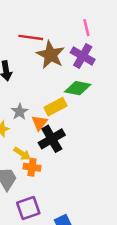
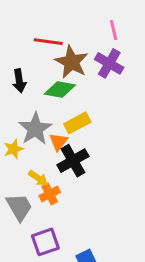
green diamond: (78, 88) -> (60, 90), moved
gray star: (20, 112) -> (35, 129), size x1.6
orange cross: (32, 167) -> (50, 194), turned -35

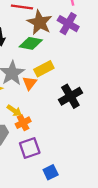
black cross: (73, 161) -> (70, 96), moved
purple square: (45, 242) -> (30, 148), moved

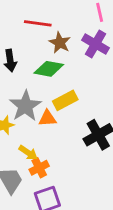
brown star: (40, 22) -> (60, 43), size x0.7
orange triangle: (30, 83) -> (47, 118), turned 48

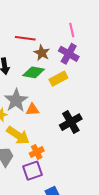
yellow rectangle: (65, 100) -> (58, 79), moved
yellow arrow: (28, 153) -> (18, 135), size x1.6
orange cross: (39, 168) -> (37, 152), moved

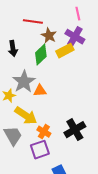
green diamond: (34, 72) -> (41, 55), turned -55
yellow rectangle: (58, 79) -> (65, 51), moved
black cross: (71, 122) -> (75, 130), moved
orange cross: (37, 152) -> (44, 132), turned -32

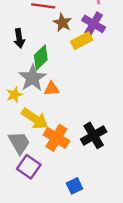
green diamond: (41, 55) -> (41, 57), moved
orange cross: (44, 132) -> (56, 138), size x1.5
purple square: (40, 150) -> (29, 167), moved, turned -36

